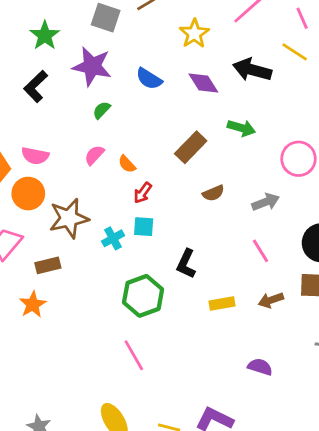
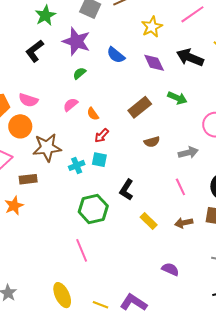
yellow rectangle: (222, 303) -> (149, 221), turned 48

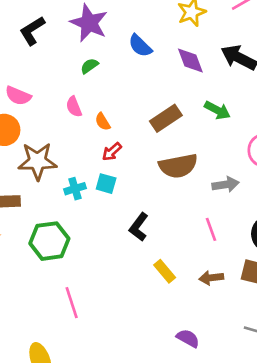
pink semicircle: (71, 105) -> (74, 107), turned -77
brown semicircle: (152, 142) -> (178, 166), size x1.8
green hexagon: (93, 209) -> (49, 241), moved

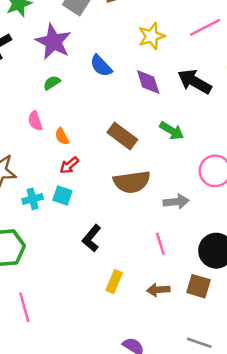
brown rectangle: (166, 118) -> (122, 136), turned 68
yellow rectangle: (165, 271) -> (114, 282), turned 60

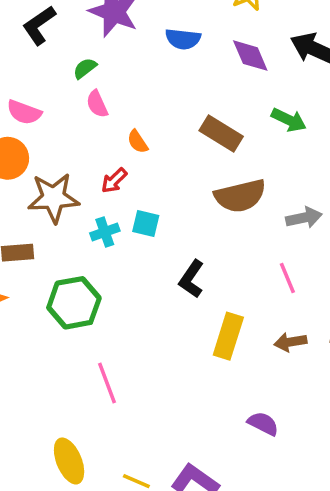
blue semicircle: (101, 66) -> (183, 39), turned -35
green semicircle: (52, 83) -> (85, 68), moved
pink semicircle: (35, 121) -> (97, 104), moved
red arrow: (69, 165) -> (114, 181), moved
yellow rectangle: (114, 282) -> (228, 336), size x1.4

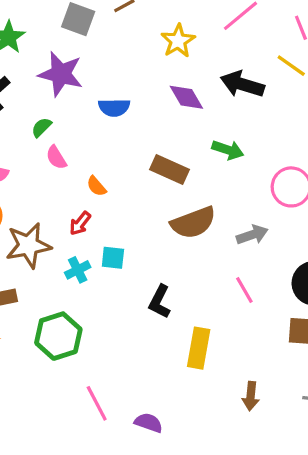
blue semicircle: (183, 39) -> (114, 108), moved
brown arrow: (290, 342) -> (251, 396), moved, turned -68
purple semicircle: (263, 424) -> (149, 423), moved

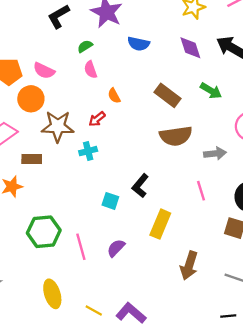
cyan square: (113, 258) -> (110, 201), moved
green hexagon: (58, 336) -> (44, 232), moved
brown arrow: (251, 396) -> (189, 265), size x1.4
purple semicircle: (149, 423) -> (116, 248), moved, turned -78

